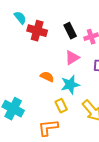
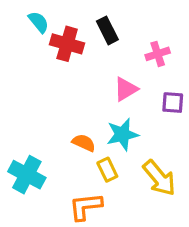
black rectangle: (70, 31) -> (107, 30), moved
orange semicircle: (47, 77) -> (84, 143), moved

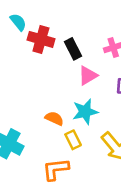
black rectangle: (107, 30) -> (73, 49), moved

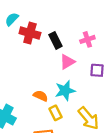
cyan semicircle: (18, 22) -> (12, 19), turned -96

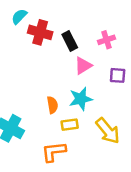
orange semicircle: (41, 96) -> (52, 105), turned 56
yellow rectangle: (56, 113) -> (70, 125), turned -72

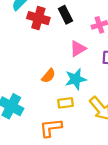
black rectangle: (70, 41) -> (65, 15), moved
orange semicircle: (52, 105) -> (49, 76), moved, turned 49

